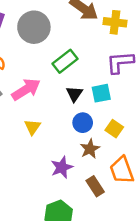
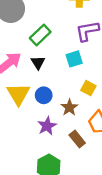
black triangle: (74, 94) -> (38, 63), moved
blue circle: (83, 123) -> (44, 95), moved
yellow triangle: (32, 127) -> (18, 94), size x1.6

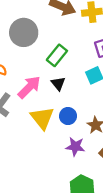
purple star: (47, 126) -> (75, 147), turned -30

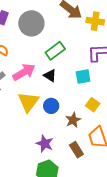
black triangle: (58, 84) -> (50, 76), turned -32
purple star: (75, 147) -> (45, 144), moved

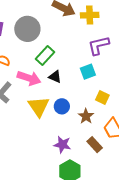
green rectangle: (55, 51) -> (45, 55), moved
pink arrow: (24, 72) -> (29, 78), turned 60

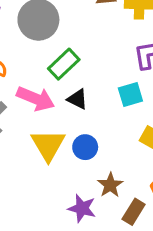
brown star: (86, 116) -> (110, 185), moved
brown rectangle: (95, 145) -> (134, 212), turned 70

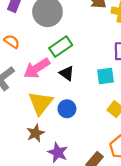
pink arrow: (36, 99) -> (37, 68), turned 116
brown star: (110, 185) -> (35, 133), moved

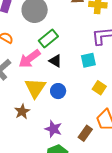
brown star: (35, 133) -> (22, 111), moved

